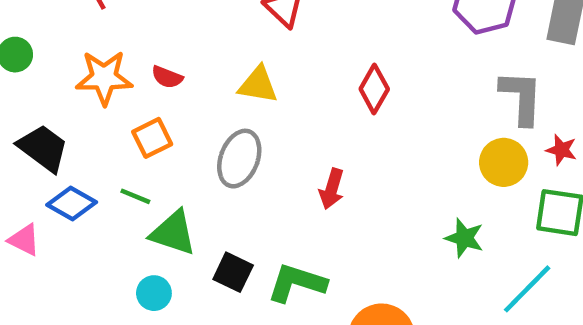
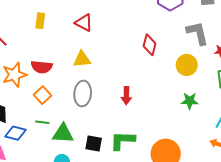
red semicircle: (167, 77) -> (42, 67), size x1.5
red diamond: (374, 89) -> (150, 45), moved
yellow circle: (504, 162) -> (187, 65), moved

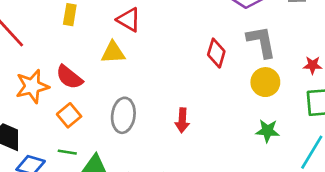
gray L-shape: (197, 33) -> (261, 42), moved
yellow triangle: (82, 59) -> (113, 52), moved
red semicircle: (42, 67) -> (69, 77), turned 30

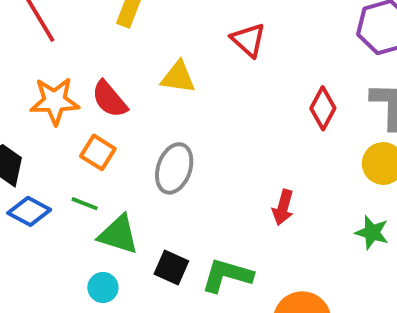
red triangle: (129, 20) -> (248, 40), moved
orange square: (69, 115) -> (98, 152), turned -30
red arrow: (182, 120) -> (283, 207), moved

